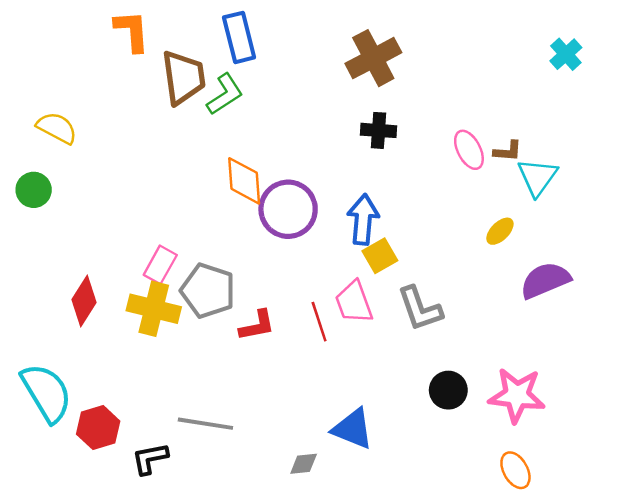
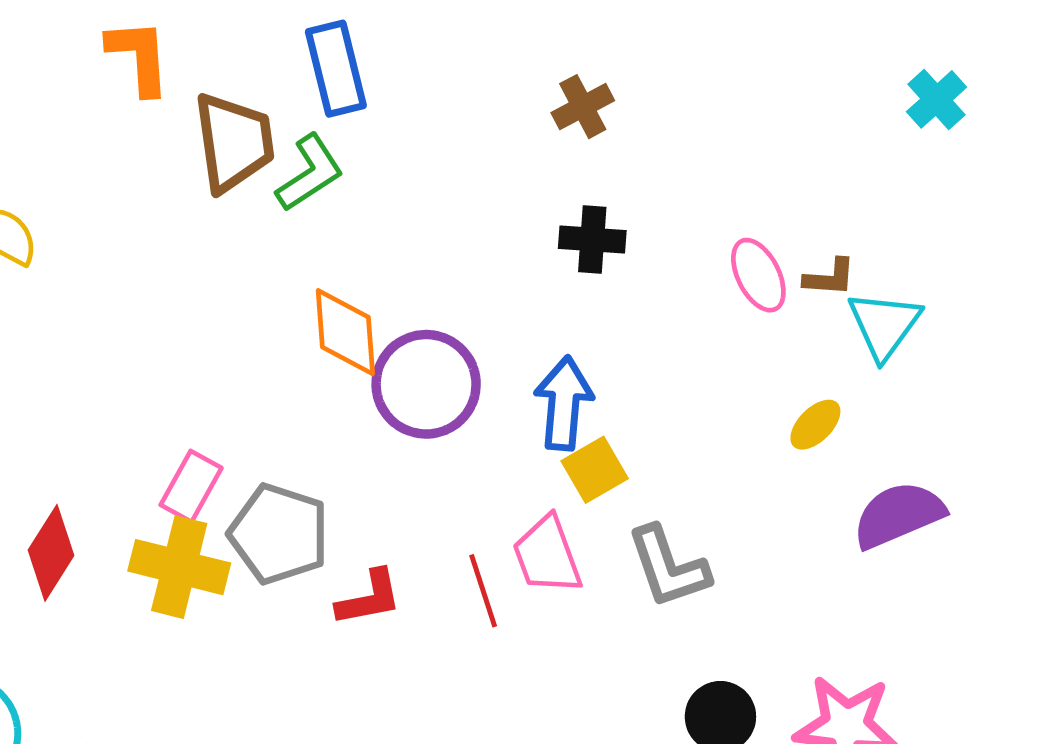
brown cross: (373, 58) -> (583, 107), size x0.6

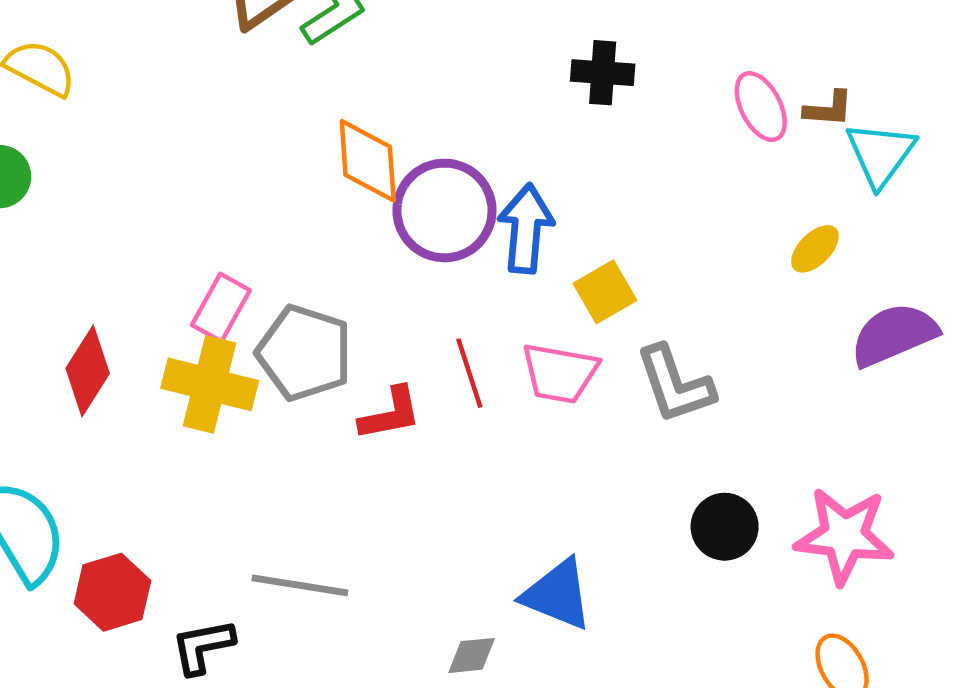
blue arrow: (564, 403) -> (526, 229), moved
pink trapezoid: (547, 555) -> (560, 373), turned -60
red line: (483, 591) -> (469, 373), moved

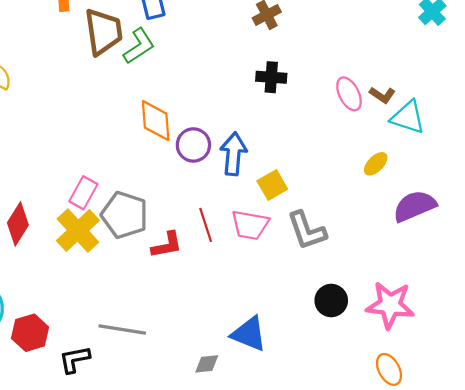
brown L-shape: (828, 109) -> (382, 95), turned 30
cyan triangle: (880, 154) -> (408, 117), turned -48
purple circle: (444, 210) -> (193, 145), size x0.7
yellow cross: (210, 384) -> (78, 231), turned 33

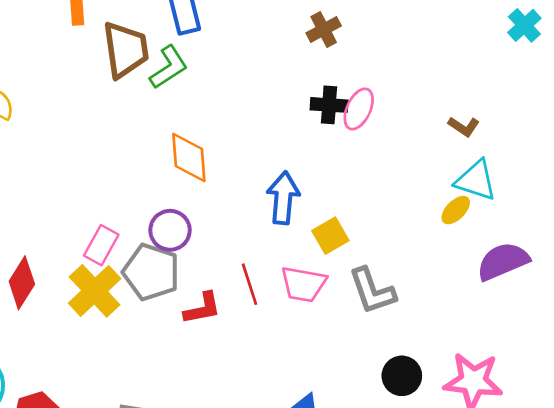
pink ellipse: (349, 94) -> (359, 109), moved, turned 52
cyan triangle: (408, 117) -> (476, 180), moved
purple circle: (193, 145) -> (170, 230), moved

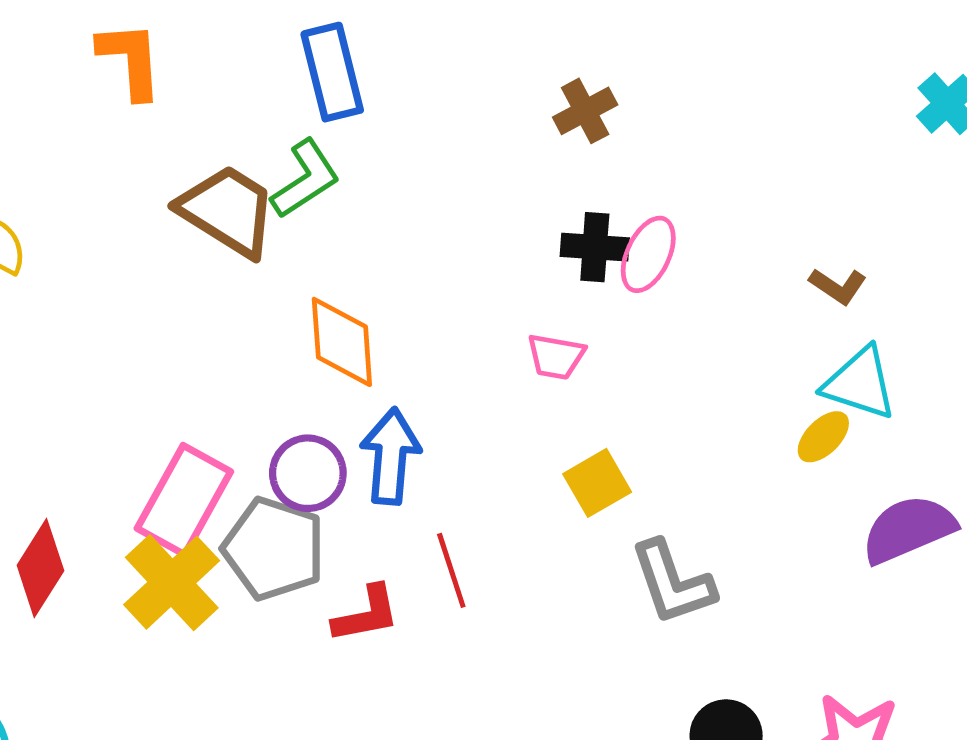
brown trapezoid: (126, 50) -> (228, 211), moved, turned -50
blue arrow: (283, 198) -> (391, 456), moved
pink rectangle: (101, 245) -> (184, 500), size x1.5
pink trapezoid: (303, 284) -> (556, 357), moved, size x0.7

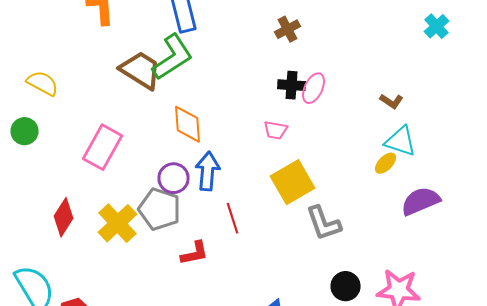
green L-shape: (305, 179) -> (172, 57), size x1.4
yellow square: (597, 483) -> (292, 182), size x1.6
pink rectangle: (184, 500) -> (102, 147), moved
red L-shape: (366, 614) -> (194, 253), moved

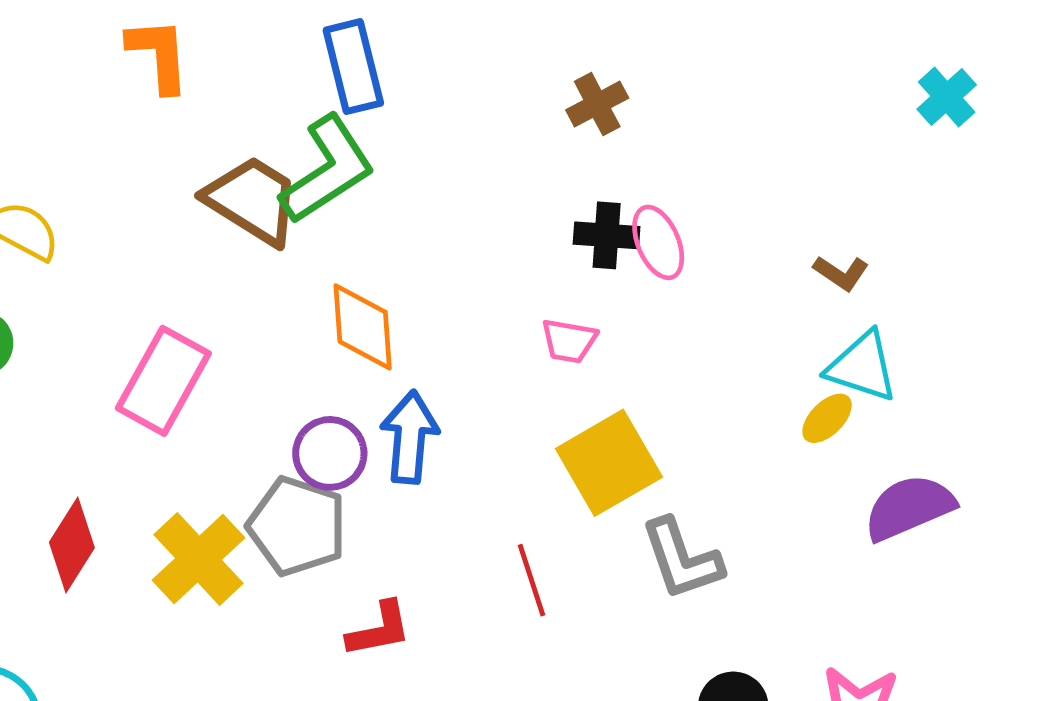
pink ellipse: (314, 88) -> (658, 242), turned -48
red line: (232, 218) -> (532, 580), moved

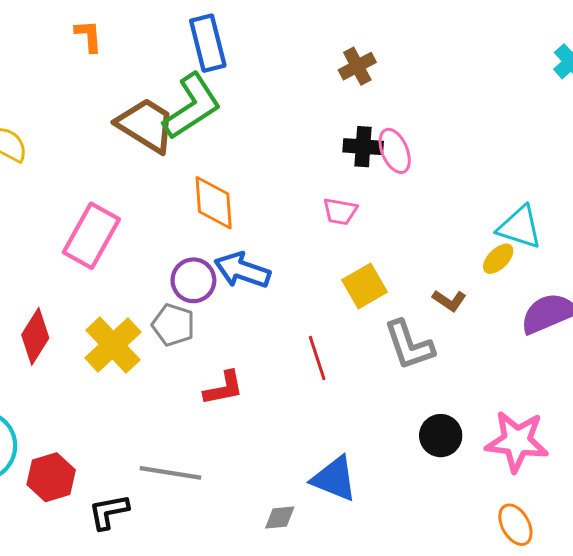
orange L-shape: (159, 55) -> (88, 36), size x0.7
brown L-shape: (841, 273) -> (449, 300), moved
blue arrow: (410, 437) -> (242, 270), turned -76
yellow square: (609, 463) -> (364, 286), size x0.7
gray pentagon: (297, 526) -> (173, 325), size x0.7

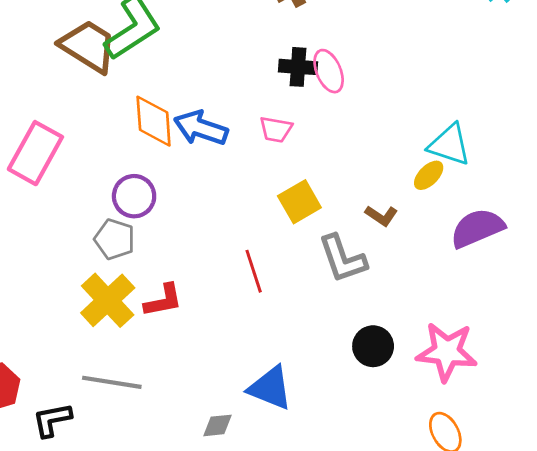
blue arrow: (242, 270) -> (201, 128), moved
yellow cross: (113, 345) -> (108, 300), moved

